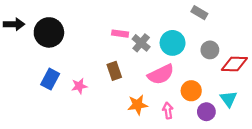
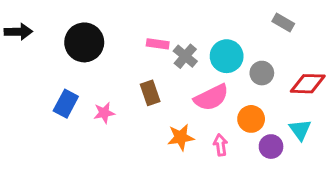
gray rectangle: (199, 13) -> (283, 22), moved
black circle: (49, 32) -> (84, 42), moved
gray circle: (210, 50) -> (262, 73), moved

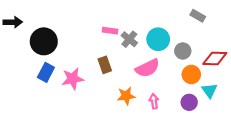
black circle: (84, 42) -> (44, 41), moved
pink star: (104, 113) -> (73, 79), size x1.5
orange circle: (251, 119) -> (191, 75), moved

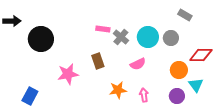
gray circle: (183, 51) -> (171, 38), moved
pink semicircle: (147, 68) -> (138, 64), size x0.7
blue rectangle: (46, 72) -> (30, 96), moved

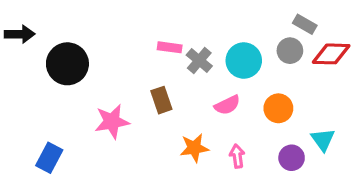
gray circle: (171, 38) -> (290, 51), moved
red diamond: (201, 55) -> (331, 54), moved
orange circle: (179, 70) -> (278, 108), moved

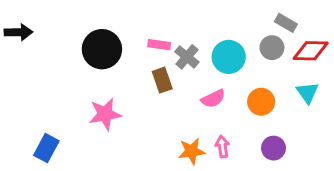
black circle: (67, 64) -> (102, 49), moved
brown rectangle: (161, 100) -> (162, 80), moved
cyan triangle: (323, 140) -> (307, 92), moved
orange star: (194, 148) -> (192, 151), moved

